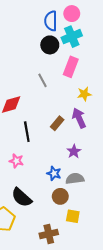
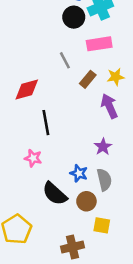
pink rectangle: (71, 67) -> (99, 44), turned 60
brown rectangle: (57, 123) -> (88, 79), moved
gray semicircle: (75, 179) -> (104, 180), turned 84
black semicircle: (22, 197) -> (55, 194), moved

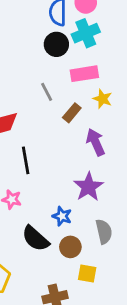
yellow star: (116, 77) -> (103, 99), moved, turned 30
purple star: (103, 147) -> (89, 187), size x1.5
gray semicircle: (104, 180) -> (104, 232), moved

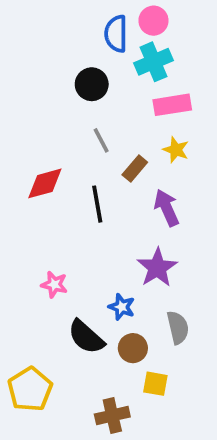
black circle: (56, 44) -> (92, 84), moved
pink rectangle: (84, 74) -> (172, 105), moved
black line: (26, 160) -> (97, 204), moved

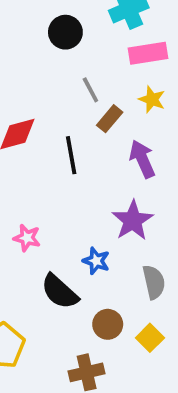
gray line: (101, 140) -> (90, 90), moved
brown circle: (133, 348) -> (108, 324), moved
yellow square: (155, 384) -> (150, 338), moved, turned 35

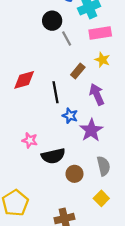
gray line: (90, 90) -> (67, 39), moved
blue star: (96, 261) -> (70, 116), moved
black semicircle: (60, 292) -> (53, 156), moved, turned -55
brown circle: (108, 324) -> (74, 174), moved

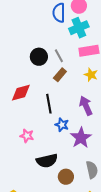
black circle: (52, 21) -> (39, 57), moved
brown rectangle: (78, 71) -> (60, 75), moved
pink star: (30, 140) -> (27, 136), moved

